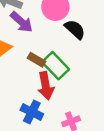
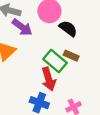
brown rectangle: (37, 60) -> (71, 56), moved

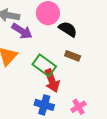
green rectangle: (55, 61) -> (44, 65), moved

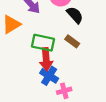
green rectangle: (44, 65) -> (43, 43), turned -40
blue cross: (44, 105) -> (49, 76), moved

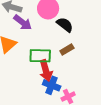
brown rectangle: (72, 41) -> (67, 50), turned -56

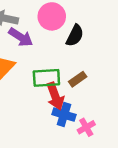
black semicircle: (65, 25) -> (75, 36), turned 84
brown rectangle: (67, 50) -> (78, 79), moved

